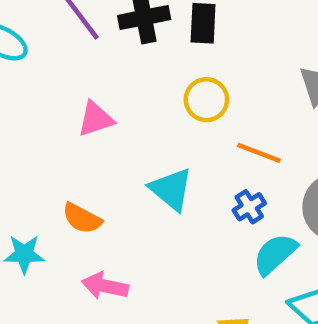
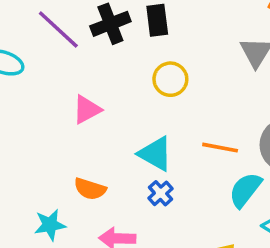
orange line: (259, 153) -> (220, 148), moved
blue cross: (249, 207) -> (161, 193), moved

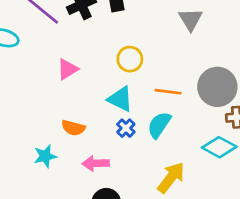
yellow circle: (170, 79) -> (130, 59), moved
cyan semicircle: (245, 190) -> (159, 125), moved

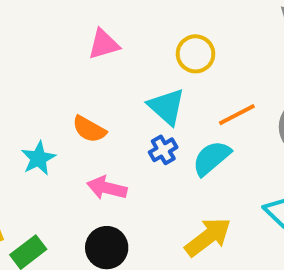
orange line: (168, 92) -> (237, 115), turned -50
cyan star: (45, 156) -> (38, 158), turned -30

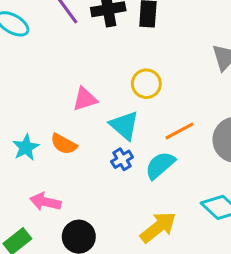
pink triangle: (104, 44) -> (85, 99), moved
cyan star: (38, 158) -> (26, 147), moved
pink arrow: (107, 188) -> (45, 202), moved

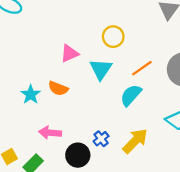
cyan triangle: (124, 125) -> (101, 69), turned 30
blue cross: (122, 159) -> (101, 139), moved

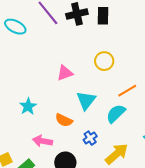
cyan triangle: (101, 69) -> (86, 100), moved
orange semicircle: (58, 88) -> (64, 120), moved
blue cross: (101, 139) -> (90, 138), moved

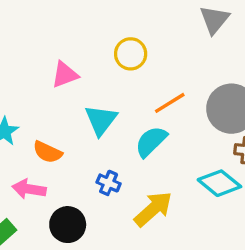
orange semicircle: (64, 120) -> (47, 152), moved
blue cross: (90, 138) -> (109, 183), turned -32

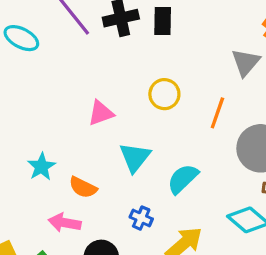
orange line: (170, 103) -> (217, 113), moved, turned -40

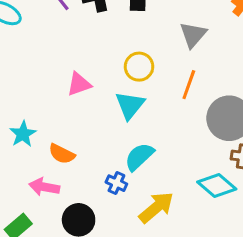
gray triangle: (246, 62) -> (193, 35), moved
cyan triangle: (135, 157) -> (130, 105), moved
cyan semicircle: (183, 179) -> (139, 157), moved

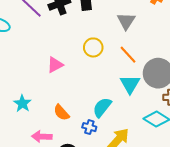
orange line: (189, 85) -> (128, 55), turned -54
cyan triangle: (130, 105) -> (130, 84), moved
orange semicircle: (62, 154) -> (61, 113), moved, turned 30

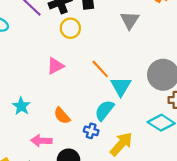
yellow circle: (93, 47) -> (70, 28), moved
orange line: (128, 55) -> (100, 69), moved
cyan triangle: (130, 84) -> (121, 86), moved

